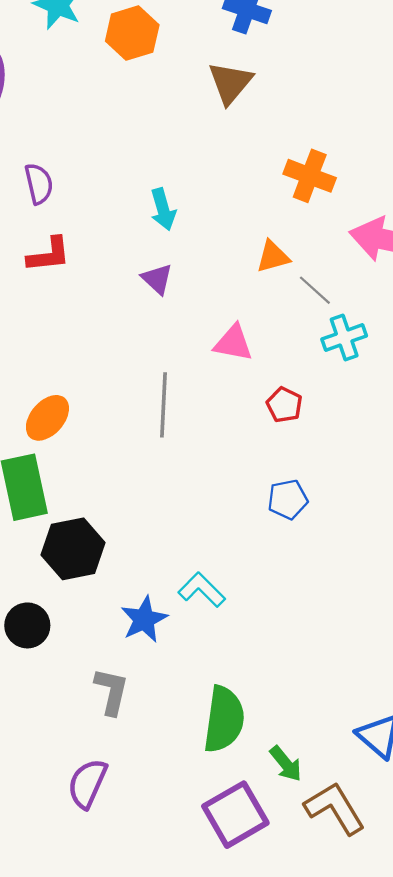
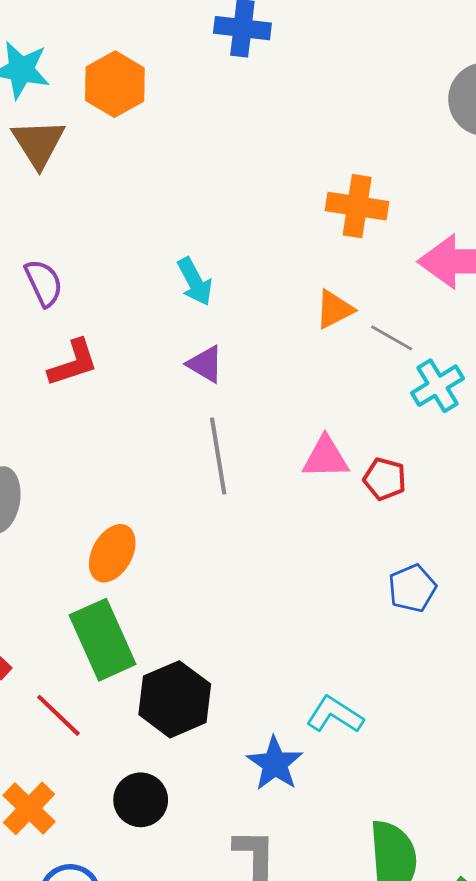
brown triangle: (230, 83) -> (38, 143), moved
pink triangle: (233, 343) -> (326, 458), moved
gray line: (164, 405) -> (218, 456), moved

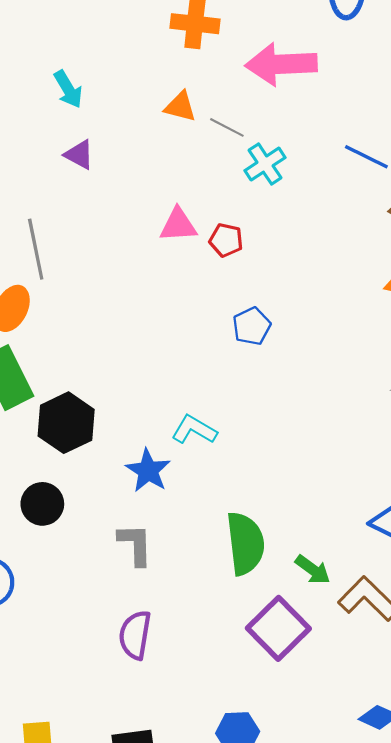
orange triangle: (334, 309) -> (180, 107), turned 44
gray line: (218, 456) -> (36, 249), moved

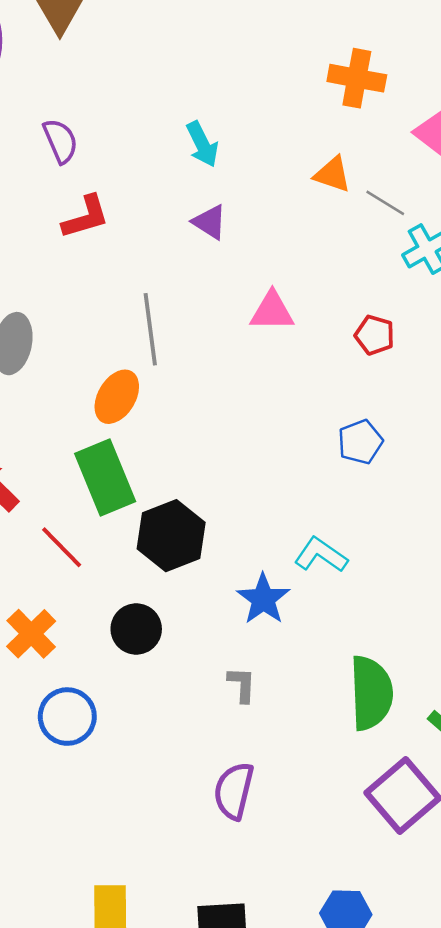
pink triangle: (178, 225) -> (272, 311), moved
blue pentagon: (252, 326) -> (360, 442), moved
gray L-shape: (135, 544) -> (242, 685), size x0.7

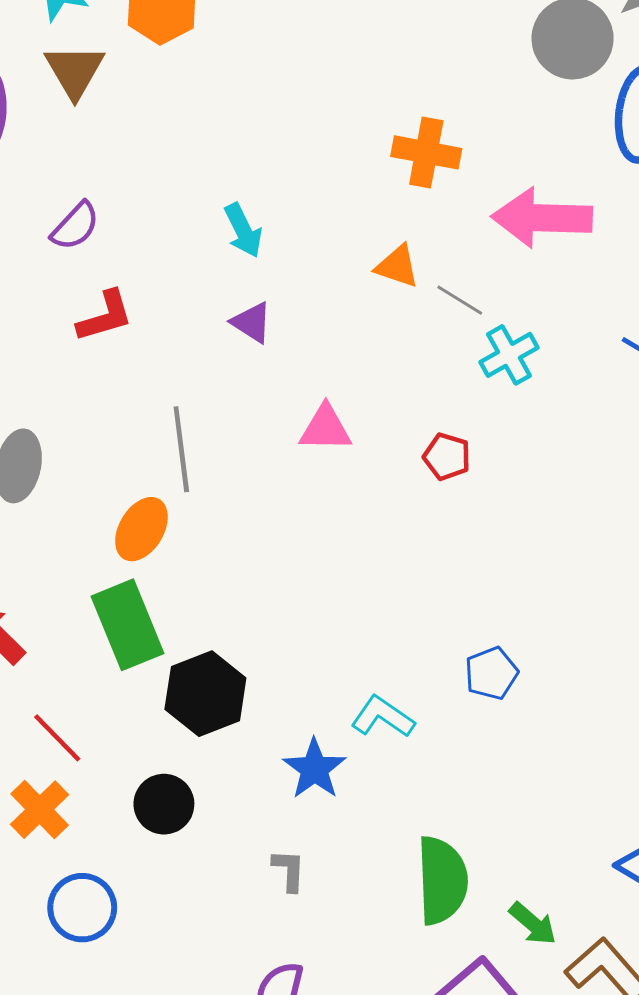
purple semicircle: (60, 141) -> (75, 226), turned 66
blue pentagon: (360, 442) -> (491, 673), moved
red line: (62, 547) -> (57, 738), moved

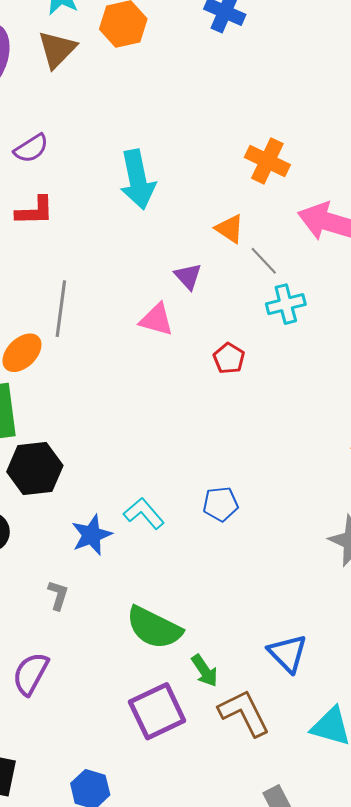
cyan arrow: (243, 230) -> (137, 180), size x1.6
purple triangle: (252, 322) -> (188, 276), moved
green semicircle: (442, 880) -> (154, 628), turned 104

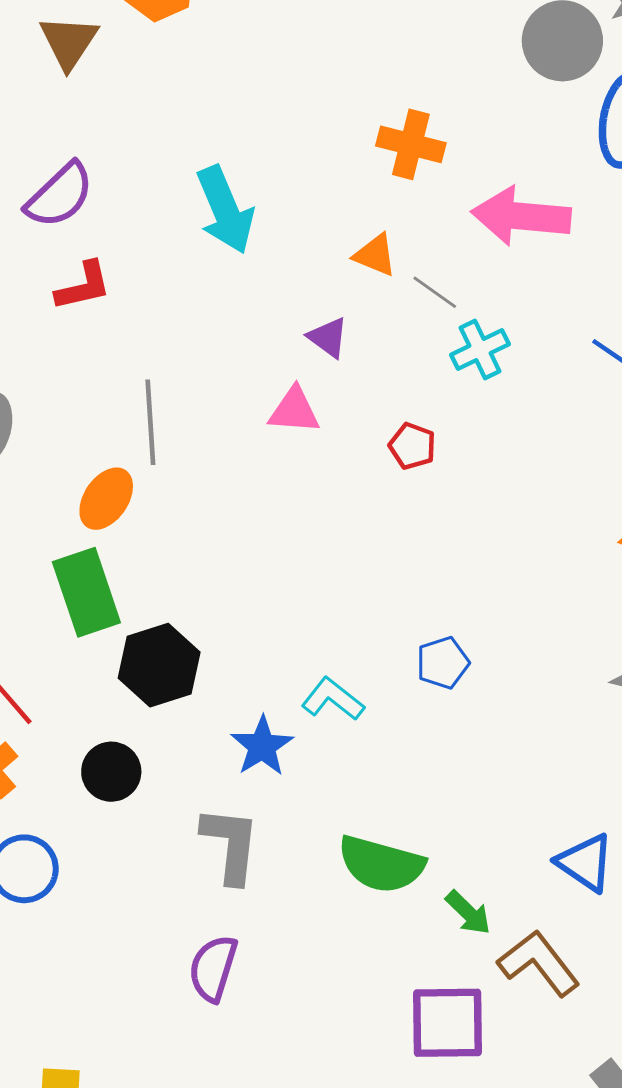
purple semicircle: (31, 148) -> (60, 195), size x1.4
gray L-shape: (58, 595) -> (231, 845), size x1.8
purple square: (157, 711) -> (447, 1023), moved, turned 36

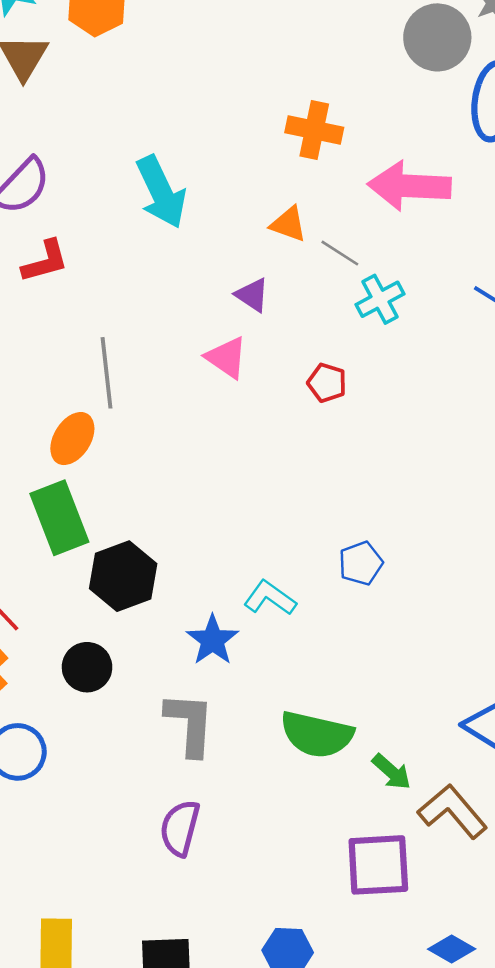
pink triangle: (294, 410) -> (227, 358), turned 33

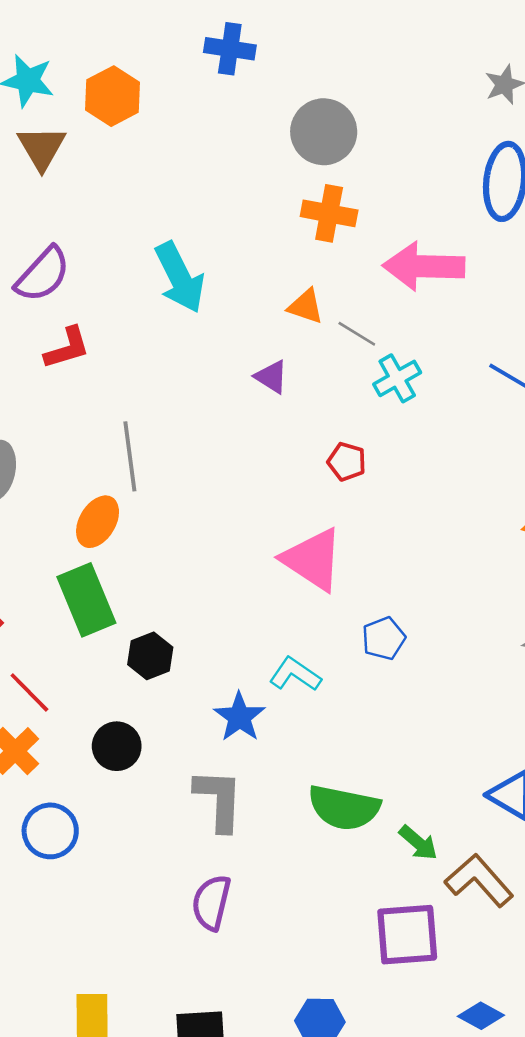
gray circle: (437, 37) -> (324, 132), moved
pink triangle: (227, 358) -> (313, 559), moved, size x1.5
black hexagon: (123, 576) -> (150, 656), size x0.7

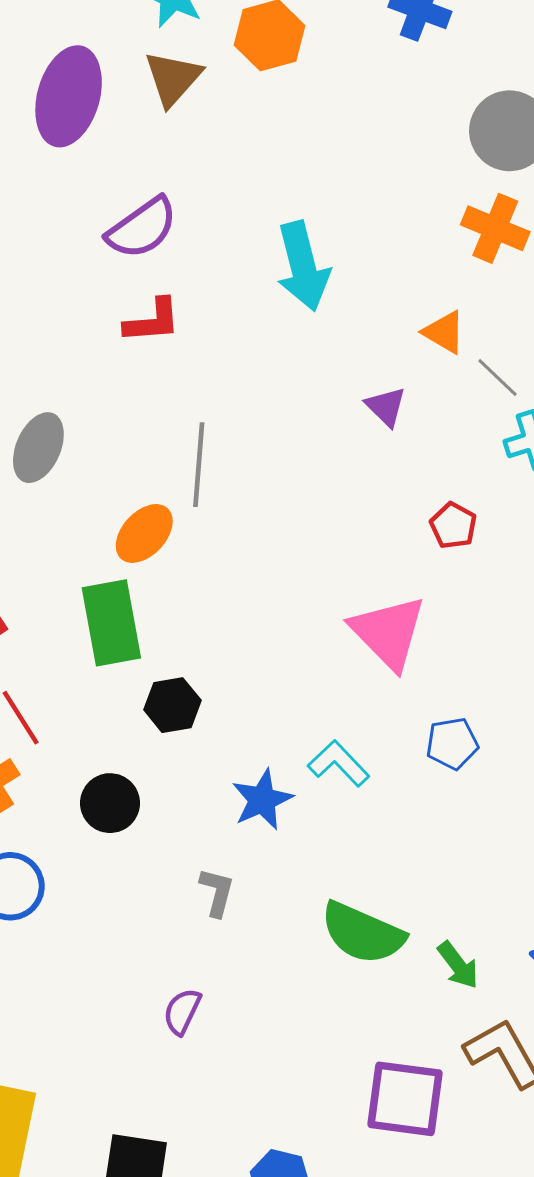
gray L-shape: (219, 800) -> (217, 892), size x0.6
green arrow: (418, 843) -> (458, 965), moved
purple semicircle: (211, 902) -> (182, 1011), size x0.7

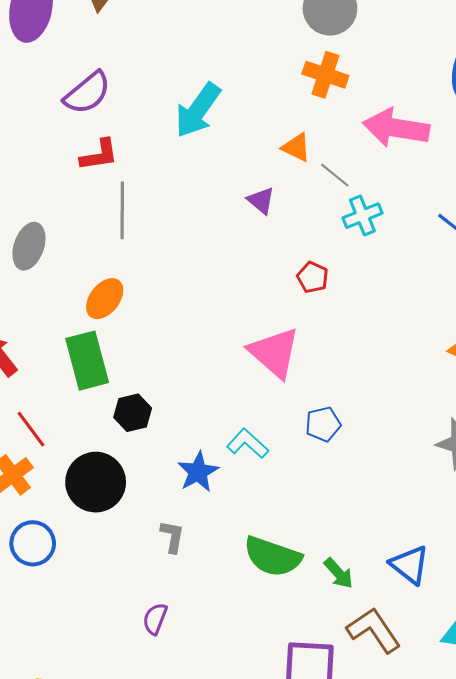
cyan arrow: (303, 266) -> (198, 110), turned 54
gray line: (199, 465) -> (122, 210), moved
black circle: (110, 803) -> (96, 482), size x1.5

